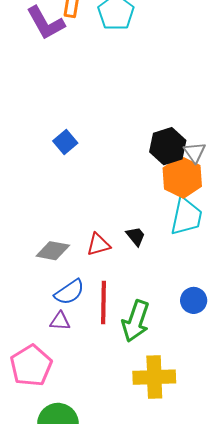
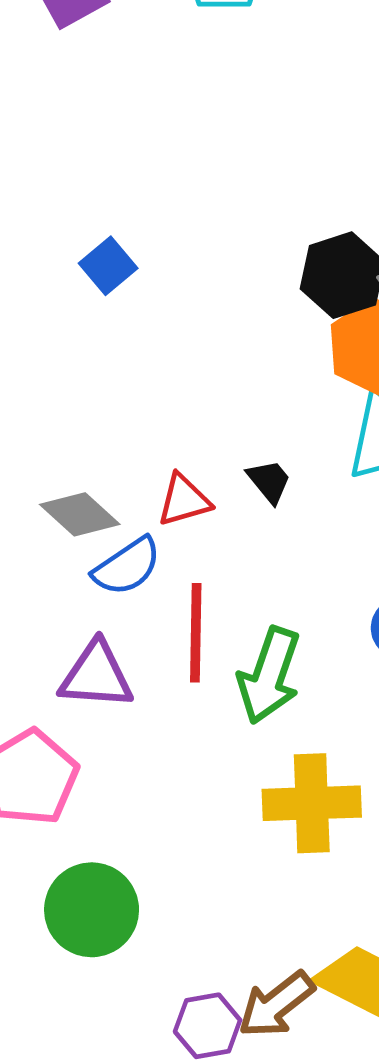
gray diamond: (53, 251) -> (80, 514), turned 32
blue semicircle: (69, 292) -> (127, 566), moved
purple triangle: (60, 321) -> (96, 675), size x1.6

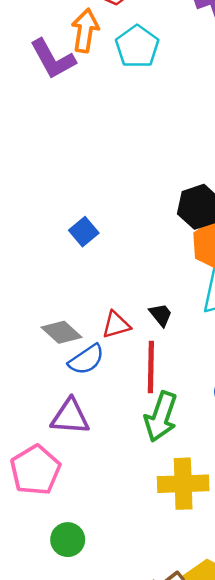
blue square: (108, 266) -> (84, 232), moved
red line: (196, 633) -> (151, 367), moved
green circle: (92, 910) -> (68, 540), size x0.7

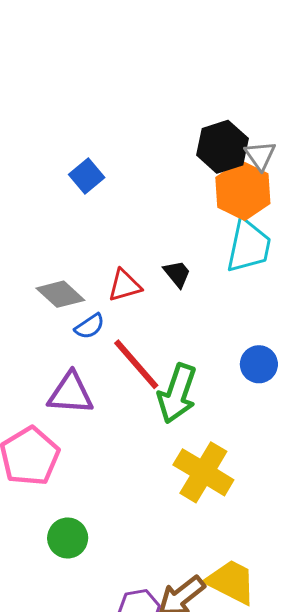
blue semicircle: (86, 360) -> (90, 326), size x0.7
red line: (151, 367) -> (136, 364), moved, turned -42
yellow cross: (183, 484) -> (203, 472), turned 33

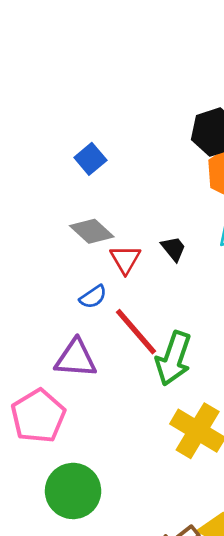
red triangle: (125, 285) -> (125, 259), turned -44
gray diamond: (60, 294) -> (92, 231), moved
green circle: (68, 538) -> (73, 491), size x1.5

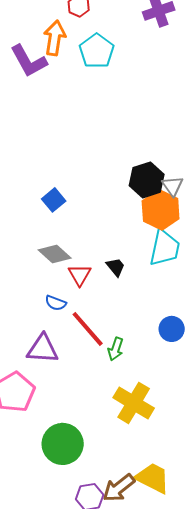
blue semicircle: (93, 297) -> (56, 303), turned 55
green arrow: (173, 358) -> (116, 349), size x0.6
green circle: (73, 491) -> (63, 444), moved

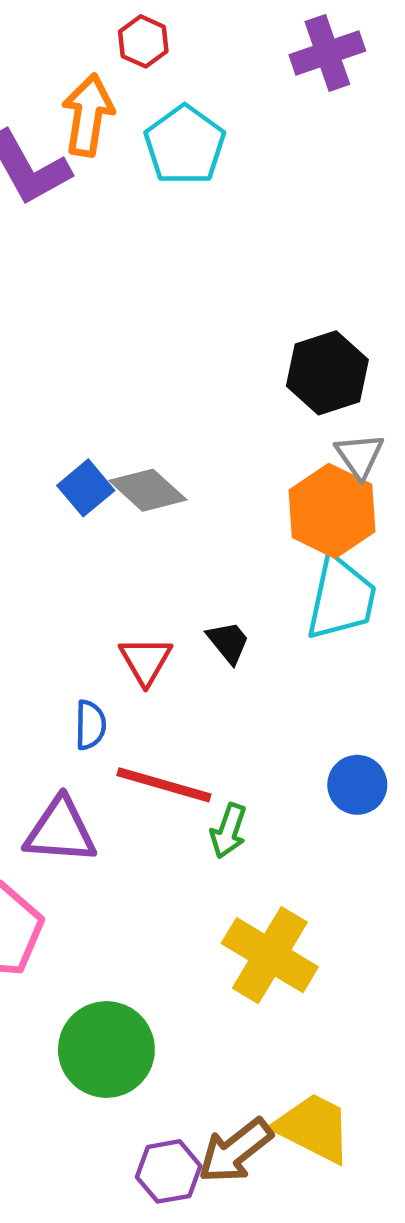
black hexagon: (147, 180) -> (327, 373), moved
gray diamond: (55, 254) -> (148, 490), moved
blue semicircle: (56, 303) -> (90, 725), turned -110
red line: (88, 329) -> (164, 785), turned -33

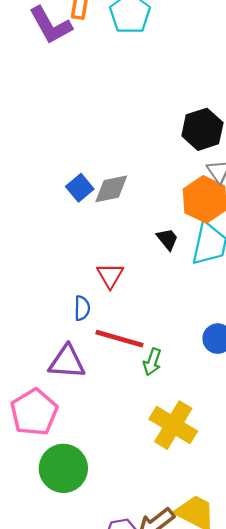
gray diamond: (148, 490) -> (111, 189), turned -54
black trapezoid: (228, 642) -> (167, 239), moved
green circle: (106, 1049) -> (63, 468), moved

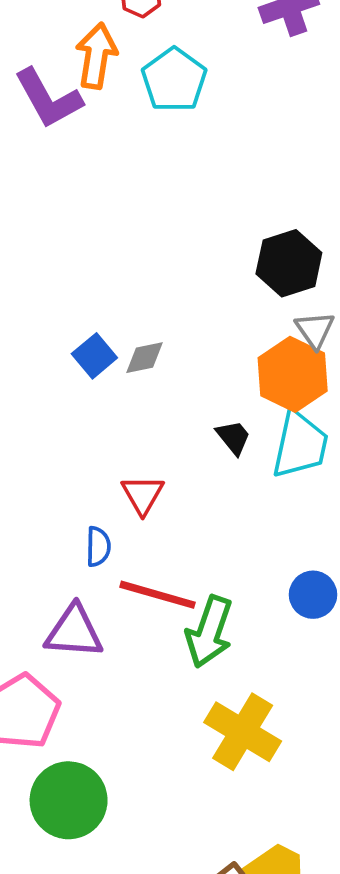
gray diamond: (111, 189) -> (144, 358), size x0.7
green arrow: (152, 362) -> (209, 632), size x1.6

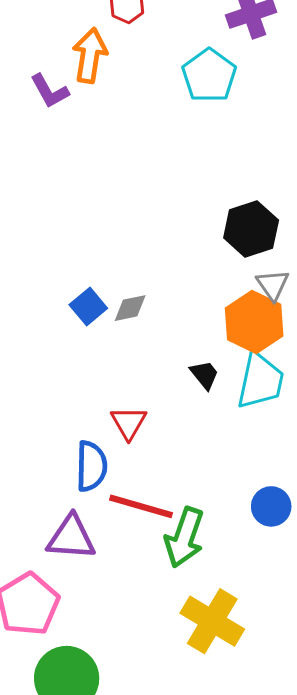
cyan pentagon: (174, 80) -> (209, 76), moved
purple L-shape: (48, 98) -> (50, 91), size x0.7
blue semicircle: (98, 547) -> (91, 466), size x1.5

